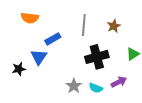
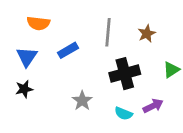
blue triangle: (39, 57) -> (27, 57), moved
gray star: (74, 86) -> (82, 101), moved

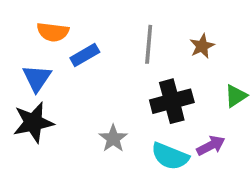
blue rectangle: (68, 50) -> (85, 55), moved
black star: (24, 89) -> (33, 122), size x1.6
cyan semicircle: (123, 114) -> (170, 156), size x1.5

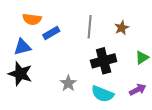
blue triangle: (37, 78) -> (22, 47), turned 42
black star: (33, 122) -> (20, 74), turned 30
purple arrow: (211, 146) -> (138, 90), moved

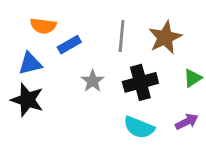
brown star: (122, 28) -> (165, 37), size x1.6
gray star: (68, 83) -> (93, 81), moved

